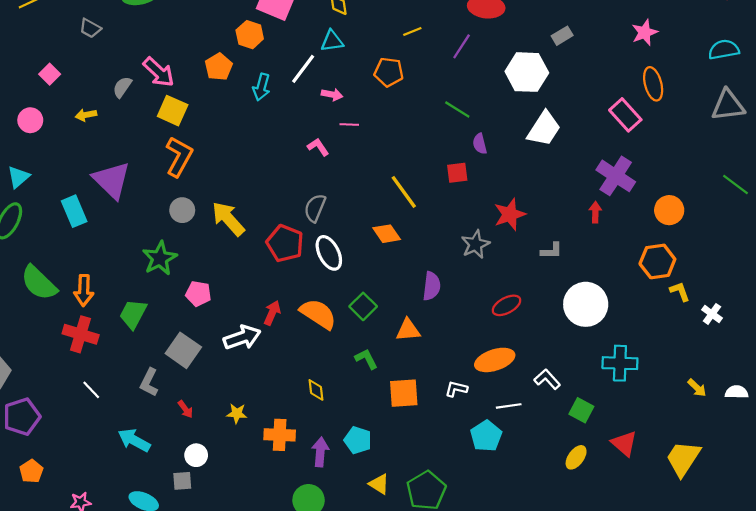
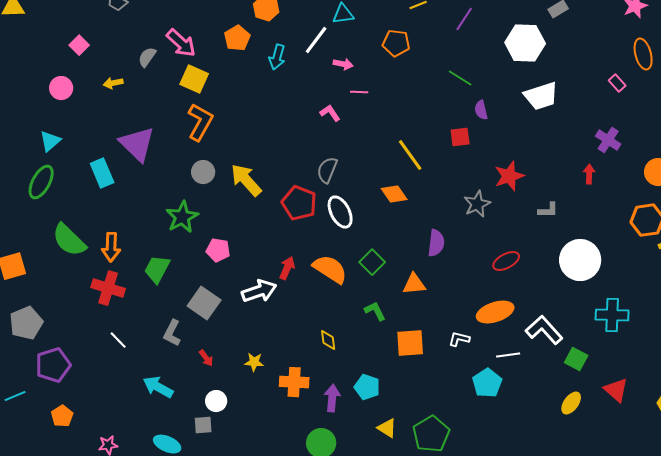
pink rectangle: (625, 115) -> (617, 83), size x0.6
white trapezoid: (544, 129) -> (541, 96), turned 39
purple cross: (616, 176) -> (608, 140), size x0.7
white L-shape: (547, 379) -> (544, 330), size x1.5

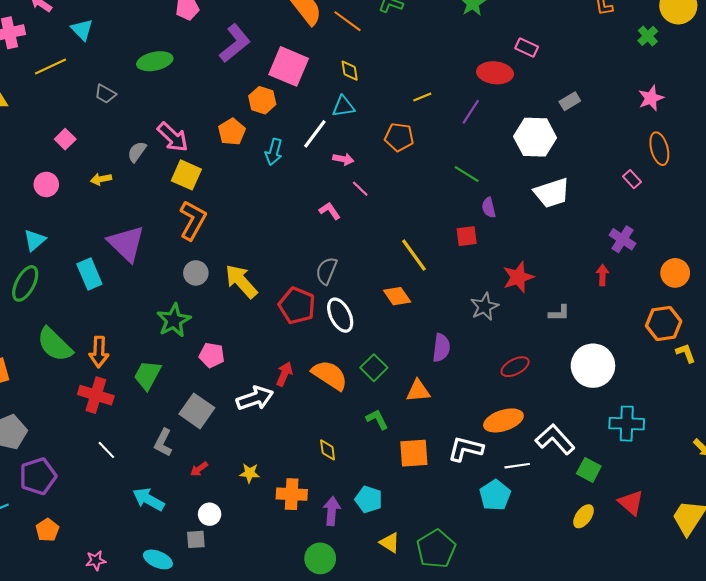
pink line: (359, 92) -> (360, 189), turned 42
white L-shape: (459, 339) -> (466, 449), size x1.6
red arrow: (206, 358) -> (199, 469), turned 90

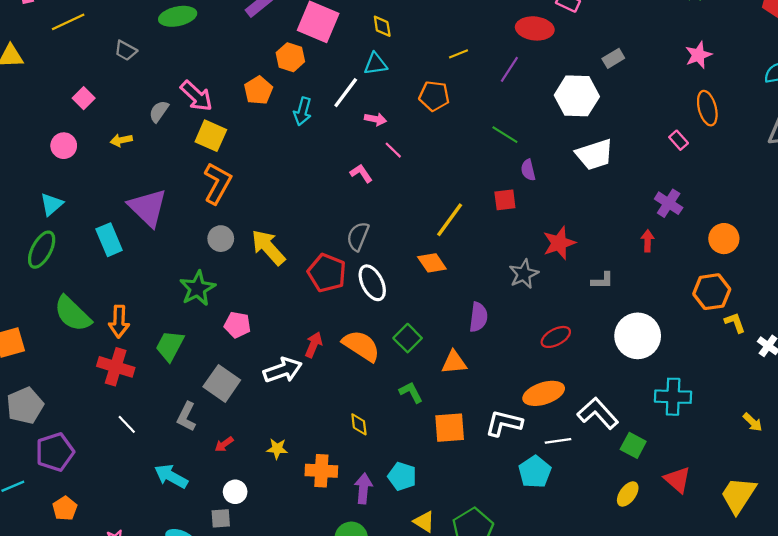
yellow line: (414, 255) -> (450, 220), turned 72

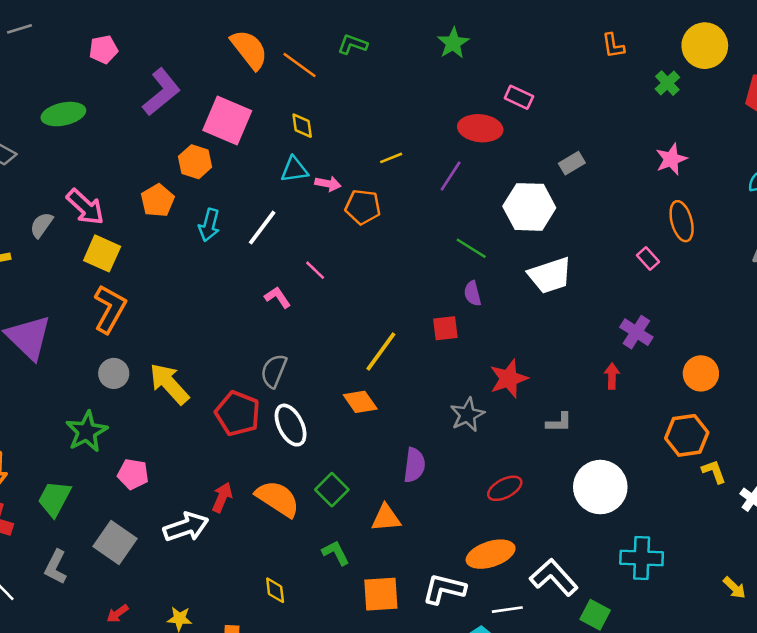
white line: (346, 93) -> (262, 228), moved
pink arrow: (376, 119) -> (328, 184), moved
green line: (505, 135) -> (471, 248), moved
gray L-shape: (186, 417) -> (56, 567), moved

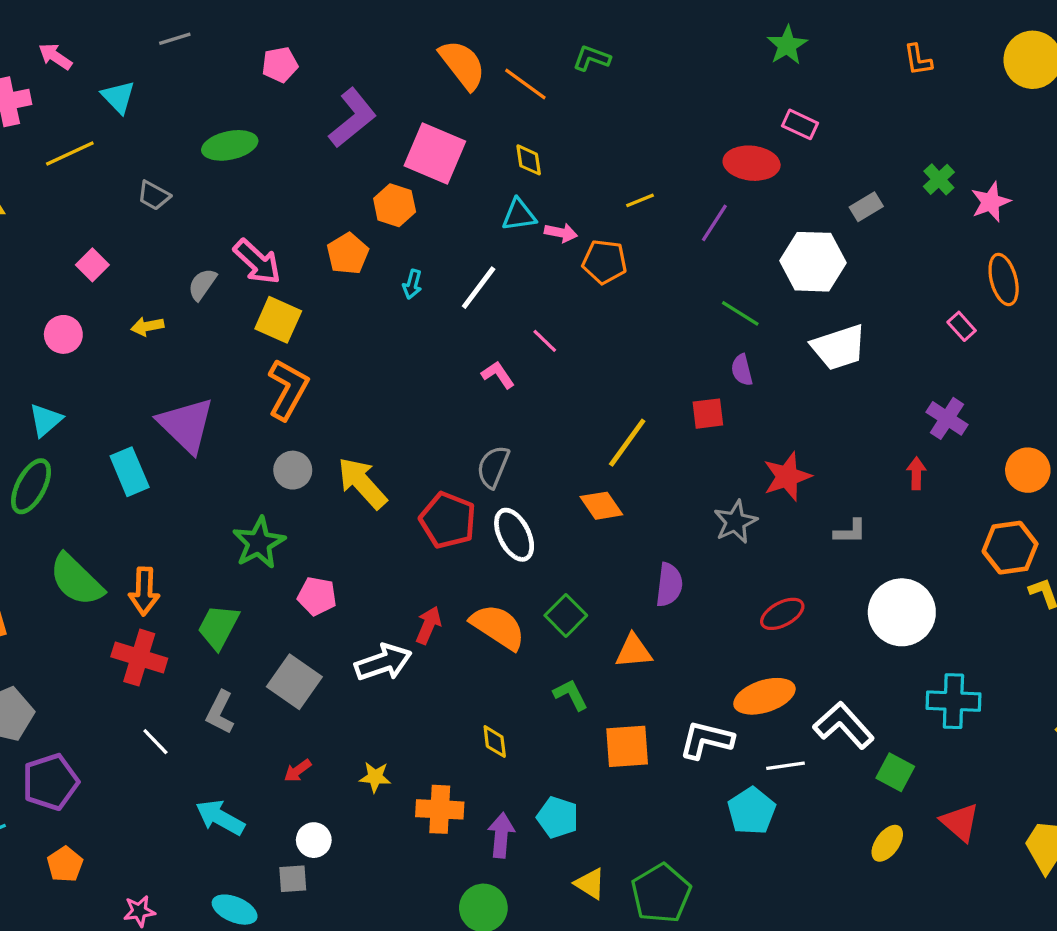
green star: (453, 43) -> (787, 45), moved
green cross: (667, 83) -> (939, 179), moved
cyan arrow: (209, 225) -> (412, 284), size x0.7

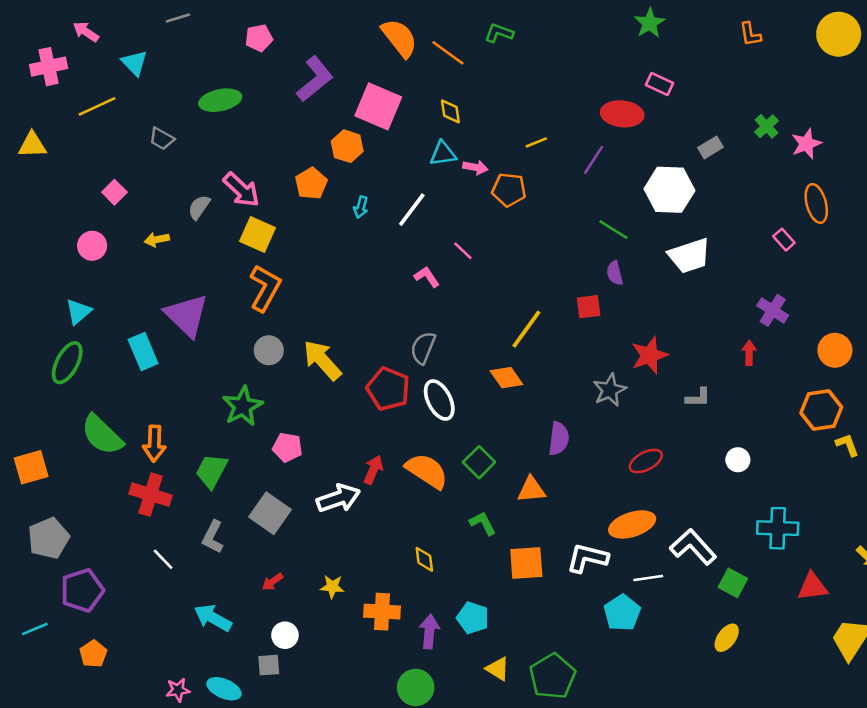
white circle: (902, 612) -> (738, 460), size x0.5
red triangle: (960, 822) -> (813, 587), moved, turned -48
pink star: (139, 911) -> (178, 690), moved

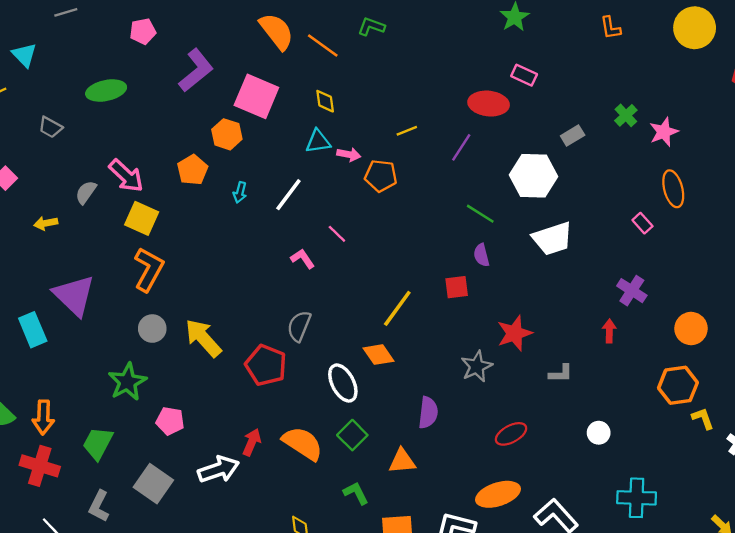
white ellipse: (439, 400) -> (343, 383), moved

